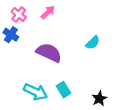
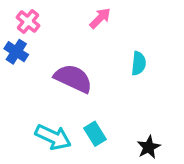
pink arrow: (48, 12) -> (100, 18), moved
cyan semicircle: (93, 43) -> (139, 63), turned -40

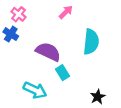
cyan semicircle: (139, 63) -> (91, 42), size x1.6
cyan rectangle: (95, 134) -> (62, 73), moved

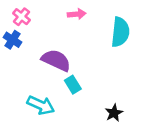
pink arrow: (66, 12) -> (77, 14), turned 40
cyan semicircle: (91, 42) -> (120, 32), moved

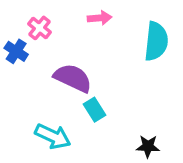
pink cross: (21, 17) -> (40, 28), moved
black star: (114, 113) -> (148, 146), turned 30

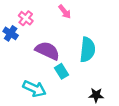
pink arrow: (100, 18) -> (65, 12), turned 56
cyan semicircle: (156, 41) -> (87, 50), moved

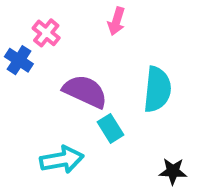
pink arrow: (65, 12) -> (116, 21), turned 56
cyan arrow: (34, 89) -> (62, 160), turned -35

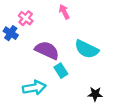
pink arrow: (116, 21) -> (64, 12), turned 136
cyan semicircle: (157, 89) -> (87, 49), turned 110

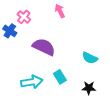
cyan semicircle: (87, 49) -> (90, 58), moved, size x0.7
cyan rectangle: (61, 71) -> (60, 77), moved

